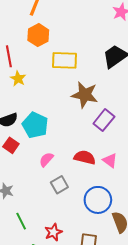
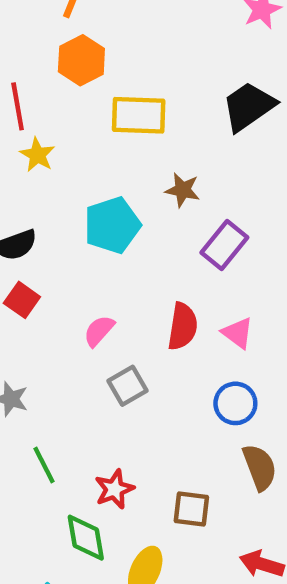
brown star: (85, 95) -> (183, 190), size x0.6
cyan pentagon: (35, 125) -> (112, 225), moved, turned 30
red semicircle: (85, 157) -> (183, 326), turned 85
blue circle: (98, 200) -> (235, 403), moved, size x0.7

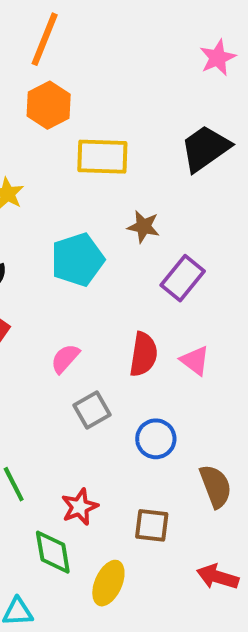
blue circle: (235, 403) -> (156, 439), moved

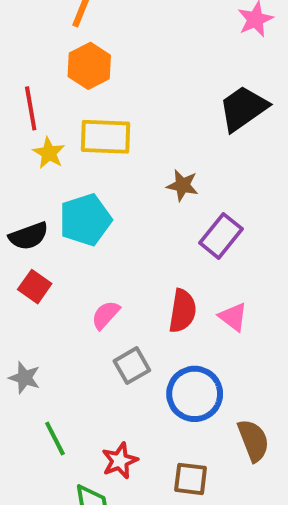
yellow rectangle: (102, 157) -> (106, 137), moved
cyan pentagon: (78, 260) -> (85, 220), moved
blue circle: (156, 439) -> (195, 394), size x1.4

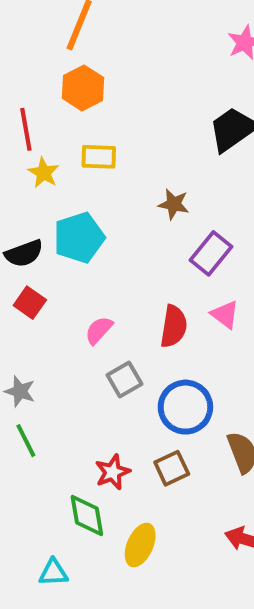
yellow rectangle: (106, 137) -> (99, 157), size x0.7
pink triangle: (233, 317) -> (225, 314), moved
green line: (55, 438) -> (26, 441), moved
brown square: (191, 479) -> (172, 468), moved, turned -32

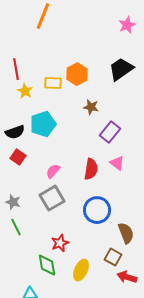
orange hexagon: (83, 88) -> (77, 74), moved
gray square: (124, 380) -> (52, 198), moved, size x1.4
brown square: (172, 468) -> (113, 257), moved, turned -36
yellow ellipse: (140, 545) -> (81, 270), moved

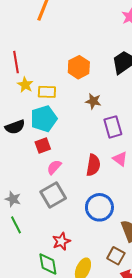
yellow rectangle: (53, 83) -> (47, 92), moved
purple rectangle: (110, 132) -> (113, 127), turned -55
red square: (18, 157) -> (43, 146), moved, turned 35

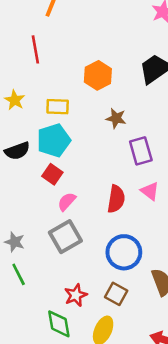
red line: (16, 62) -> (35, 49), moved
yellow star: (25, 85) -> (15, 100), moved
red square: (43, 146) -> (52, 174), turned -35
brown square: (116, 256) -> (116, 294), moved

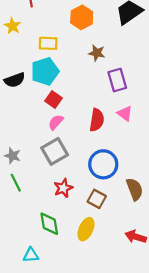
yellow star: (15, 100) -> (12, 26), moved
red square: (52, 174) -> (54, 99), moved
red star: (76, 295) -> (63, 188), moved

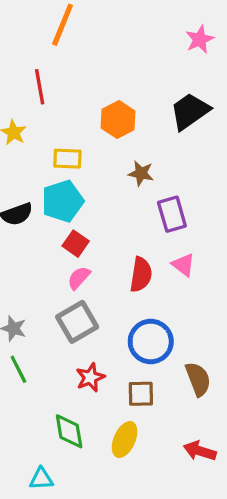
brown square: (97, 199) -> (141, 394), turned -30

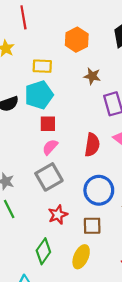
red square: (76, 244) -> (48, 124), turned -35
green diamond: (69, 431) -> (43, 251), turned 45

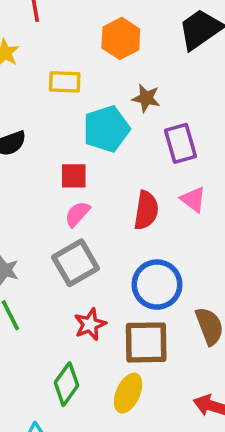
cyan pentagon: (39, 95) -> (106, 129), moved
brown square: (92, 226) -> (146, 342), size x1.5

